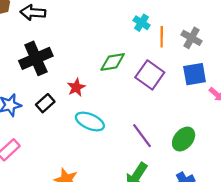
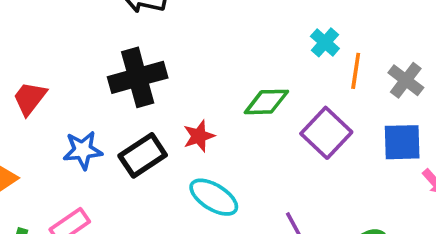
black rectangle: (45, 103) -> (143, 155), size x1.4

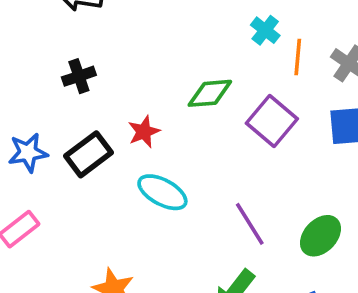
black cross: (138, 77) -> (79, 76), size x0.6

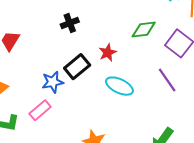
blue star: (28, 153) -> (53, 82), moved
purple line: (250, 224) -> (167, 80), moved

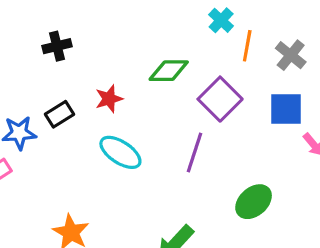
black rectangle: (77, 67) -> (60, 114), size x0.7
purple line: (167, 80) -> (195, 153), turned 45

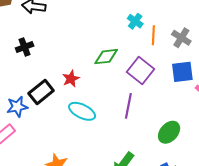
black cross: (57, 46) -> (25, 47), moved
black rectangle: (60, 114) -> (41, 92), size x1.4

